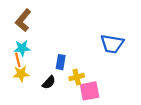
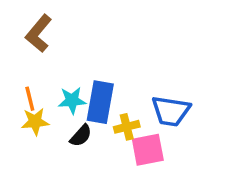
blue trapezoid: (112, 44) -> (171, 111), moved
cyan star: (22, 48) -> (72, 100), moved
blue rectangle: (61, 62) -> (100, 102), size x1.6

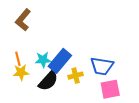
blue rectangle: (100, 102) -> (60, 61), turned 30
black semicircle: (81, 136) -> (48, 81), size x1.5
pink square: (148, 150) -> (110, 89), moved

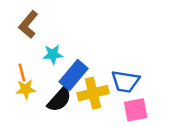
cyan star: (43, 60) -> (53, 54), moved
yellow cross: (76, 76) -> (93, 93), size x1.6

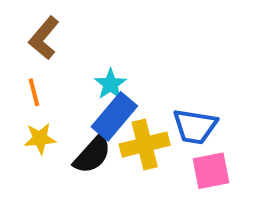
cyan star: (53, 54) -> (110, 84), moved, turned -30
orange line: (22, 72) -> (34, 92), moved

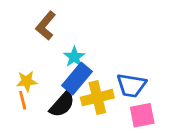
brown L-shape: (44, 38) -> (46, 26), moved
orange line: (34, 92) -> (23, 100), moved
yellow star: (40, 139) -> (27, 81), moved

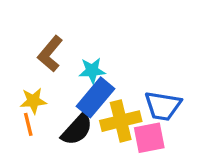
brown L-shape: (46, 26) -> (50, 54), moved
cyan star: (74, 57) -> (92, 71), turned 30
pink square: (142, 115) -> (149, 138), moved

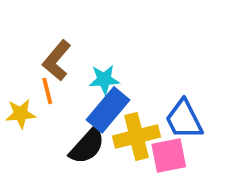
yellow star: (33, 101) -> (21, 114), moved
blue trapezoid: (163, 106) -> (184, 119), turned 54
orange line: (28, 124) -> (47, 91), moved

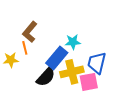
cyan star: (104, 80) -> (73, 42), moved
blue trapezoid: (184, 119) -> (97, 63), turned 40

